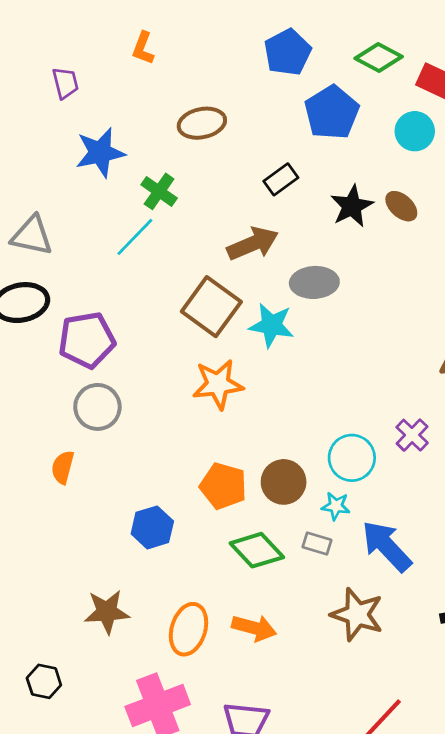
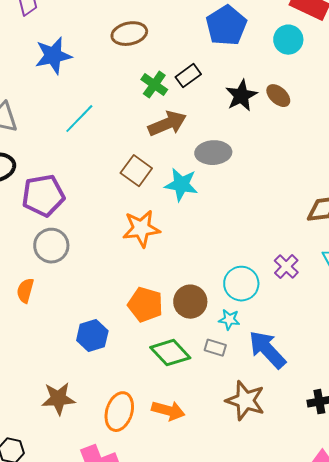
green cross: (159, 191) -> (154, 85), moved
brown square: (211, 307) -> (136, 171), size x0.7

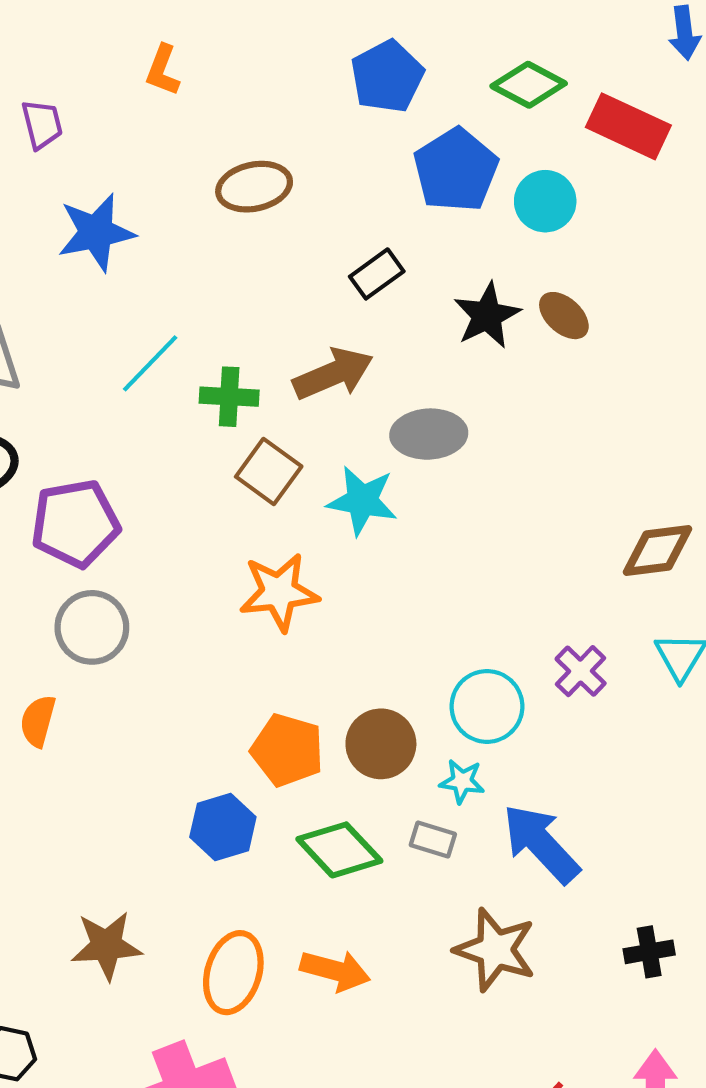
cyan circle: (288, 40) -> (545, 201), moved
green cross: (154, 85) -> (229, 397), moved, turned -32
blue hexagon: (92, 336) -> (223, 827), moved

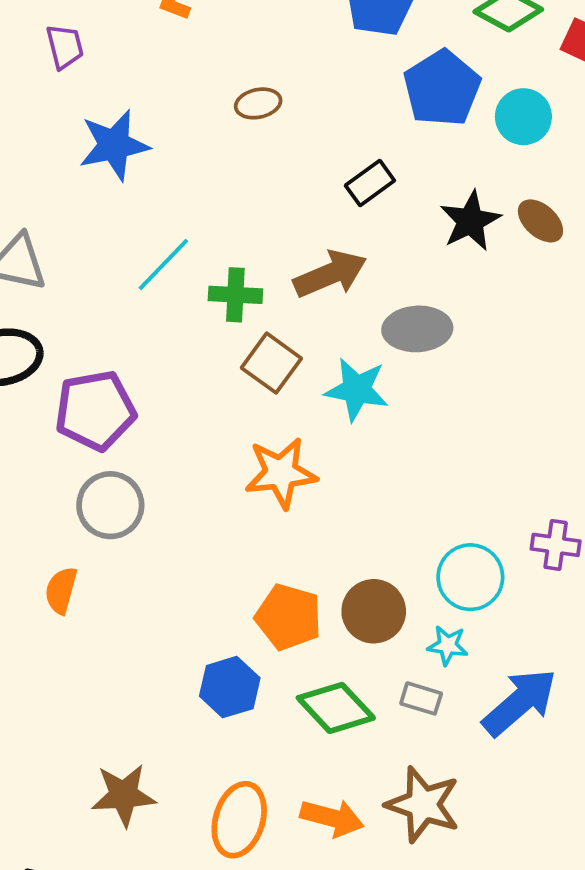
brown ellipse: (254, 187) -> (258, 103), size x0.7
purple cross: (581, 671) -> (556, 545), turned -36
blue arrow: (541, 844) -> (520, 702), turned 92
brown star: (495, 950) -> (423, 805), moved

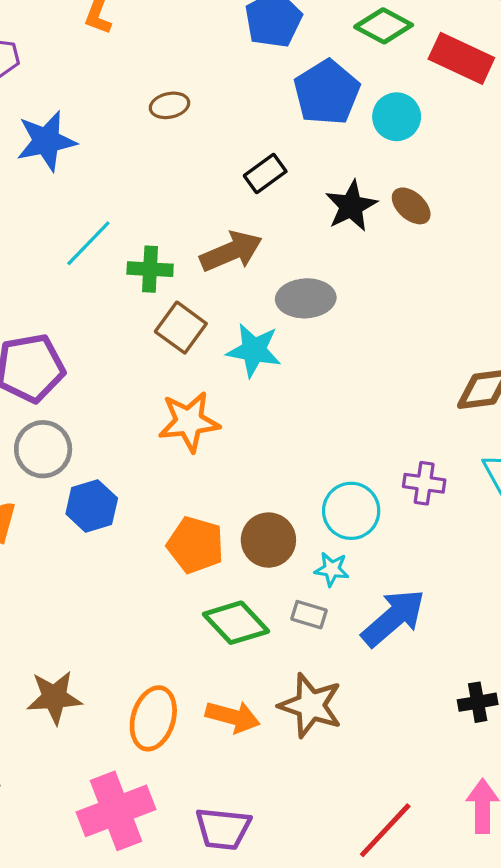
blue hexagon: (230, 687) -> (92, 506), moved

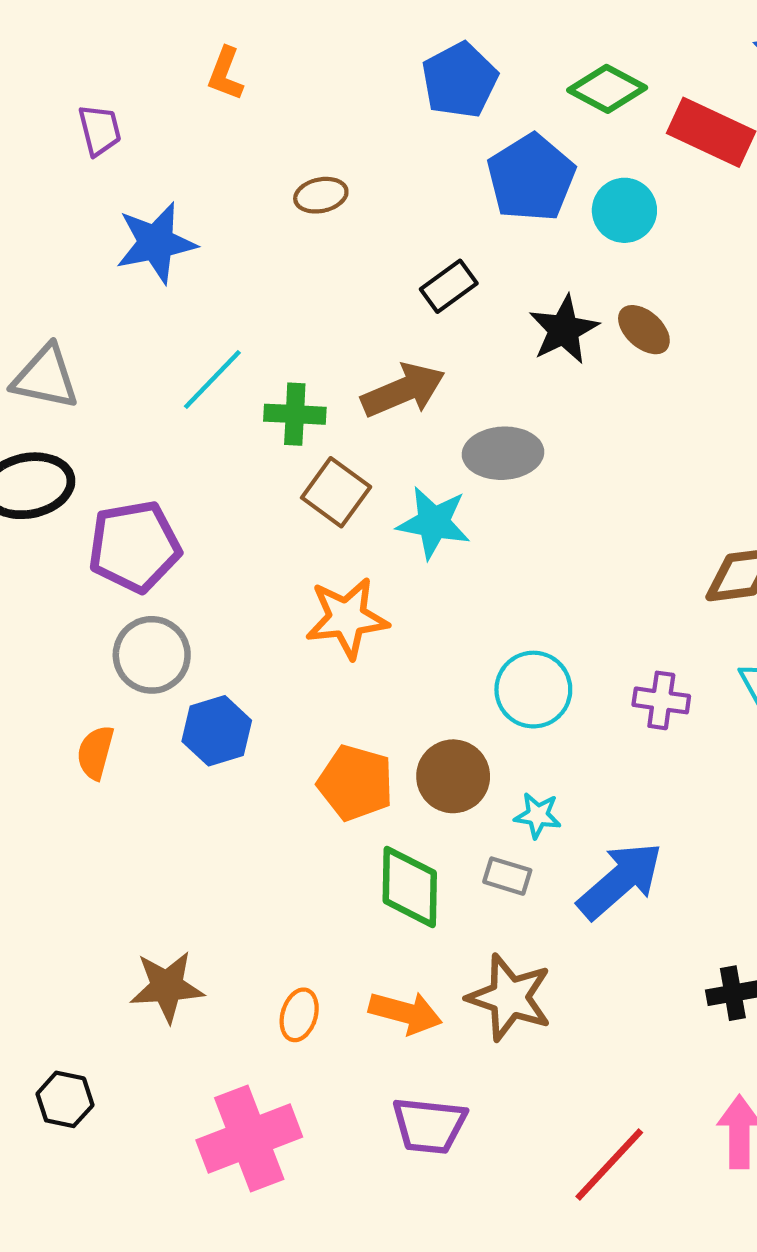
cyan circle: (351, 511) -> (533, 690), moved
green diamond: (236, 623) -> (410, 887), turned 44
orange ellipse: (153, 718) -> (299, 1015), size x0.6
purple trapezoid: (223, 829) -> (429, 1125), moved

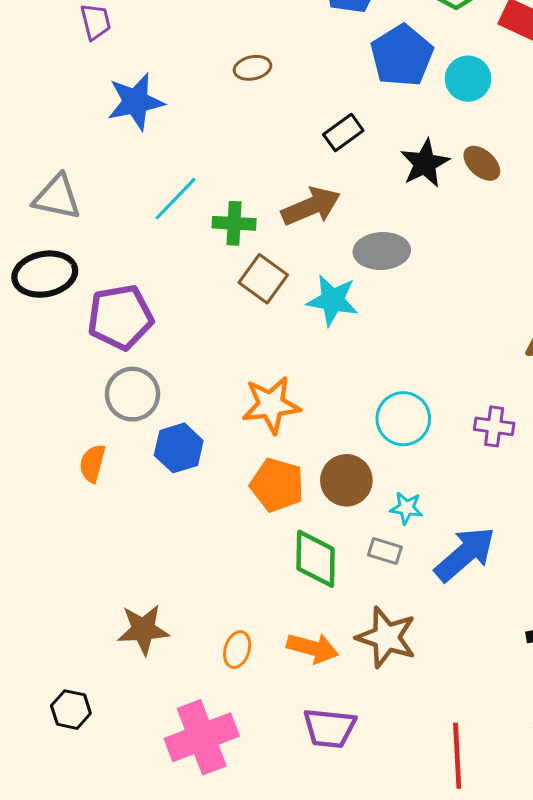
orange star: (347, 618) -> (271, 405), moved
red line: (609, 1164) -> (457, 756), turned -46

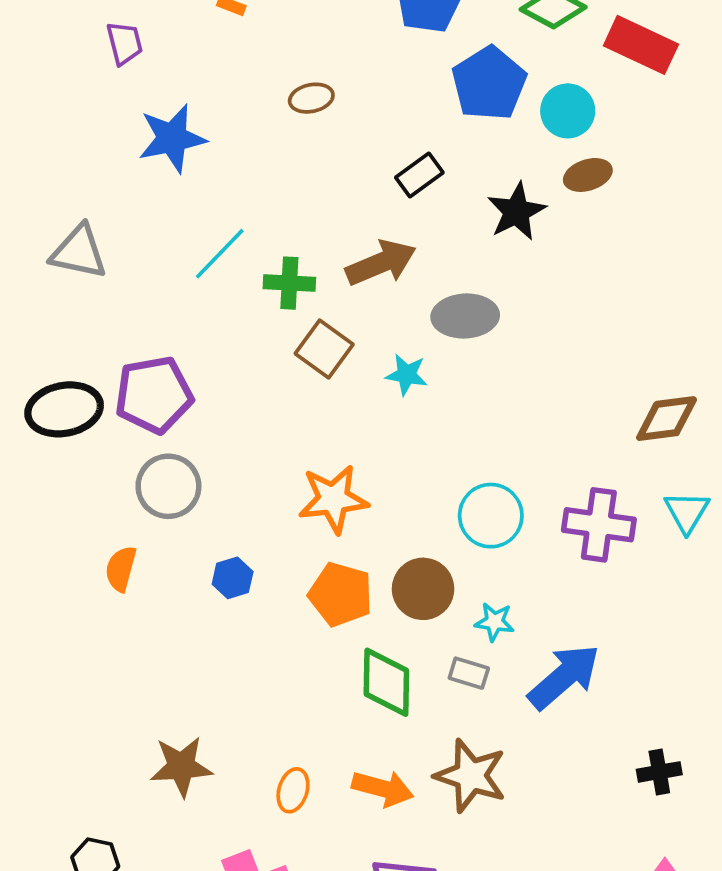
brown ellipse: (482, 163) -> (588, 175), moved, turned -60
black ellipse: (45, 274) -> (64, 409), moved
cyan star: (333, 300) -> (407, 375), size x0.7
purple cross: (494, 426) -> (599, 525), size x1.5
blue hexagon: (179, 448) -> (233, 578), moved, size x0.7

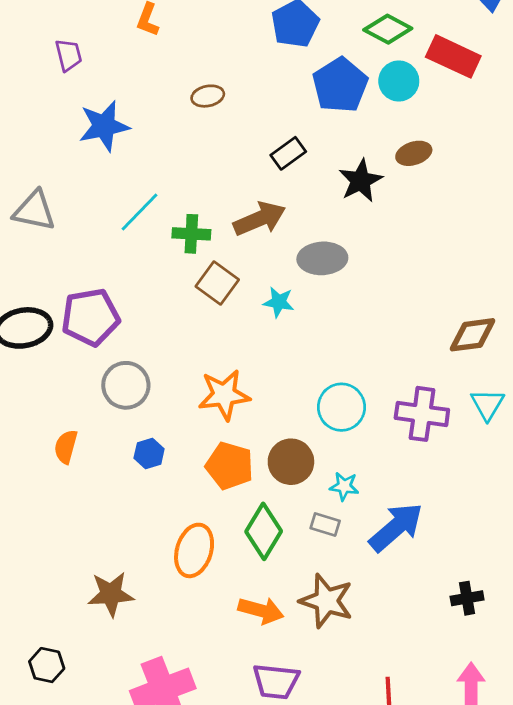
cyan circle: (568, 111) -> (399, 81), moved
gray circle: (168, 486) -> (126, 385), moved
green diamond: (386, 682) -> (264, 531), turned 30
orange ellipse: (293, 790) -> (194, 550), moved, size x1.6

